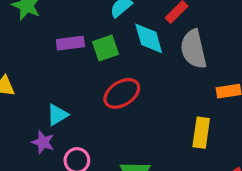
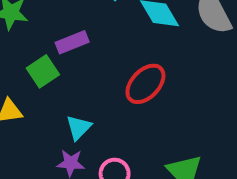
green square: (106, 48) -> (43, 71), moved

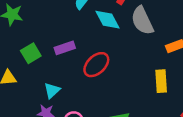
purple rectangle: (72, 42) -> (65, 48), moved

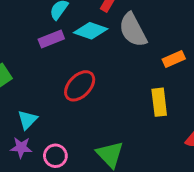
cyan diamond: (108, 20) -> (91, 31), turned -40
purple rectangle: (65, 48) -> (51, 39), moved

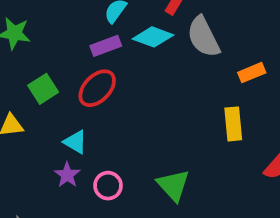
red ellipse: (80, 86) -> (97, 88), moved
cyan triangle: (27, 120) -> (75, 142), turned -45
purple star: (21, 147) -> (67, 175), turned 30

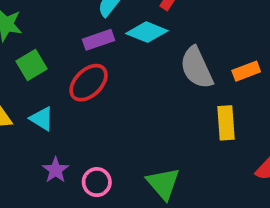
gray semicircle: (203, 37) -> (197, 68), moved
green square: (43, 89) -> (31, 65), moved
cyan triangle: (75, 142) -> (42, 119), moved

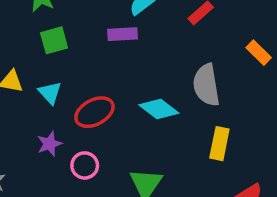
cyan diamond: (147, 32) -> (159, 109), moved
orange rectangle: (246, 71) -> (259, 53), moved, turned 50
red ellipse: (89, 83) -> (94, 112), moved

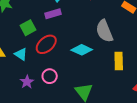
green square: (54, 40) -> (28, 28), moved
red ellipse: (94, 112) -> (46, 44), moved
pink circle: (85, 165) -> (50, 76), moved

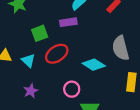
pink circle: (50, 76) -> (72, 89), moved

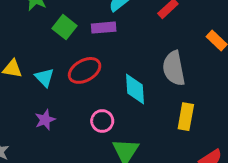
green square: (40, 33) -> (64, 27), moved, turned -35
cyan diamond: (94, 65) -> (135, 89), turned 50

